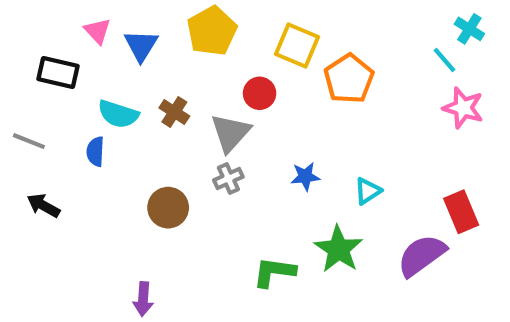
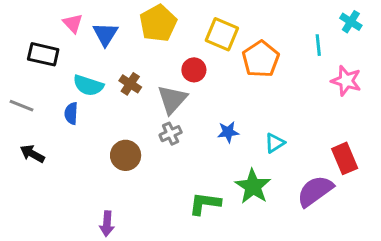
cyan line: (445, 60) -> (318, 45), moved, turned 35

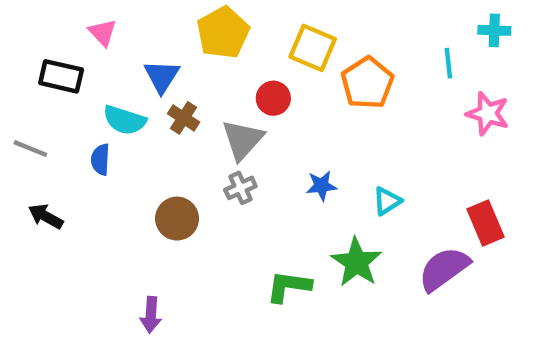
cyan cross: (351, 22) -> (494, 30), turned -30
blue triangle: (105, 34) -> (162, 76), moved

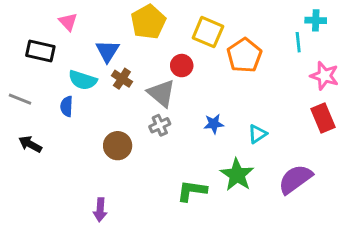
cyan cross: (494, 30) -> (316, 20), moved
gray triangle: (243, 140) -> (161, 93), turned -32
red rectangle: (486, 223) -> (323, 118), moved

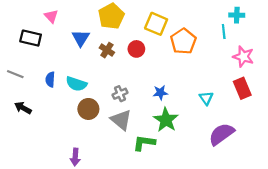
brown cross: (122, 79) -> (107, 50), moved
cyan semicircle: (83, 80) -> (76, 84), moved
gray triangle: (161, 93) -> (121, 120), moved
cyan triangle: (257, 134) -> (206, 98), moved, turned -32
green star: (237, 175) -> (166, 120), moved

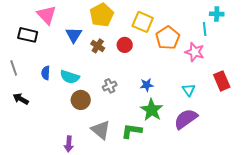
pink triangle: (51, 16) -> (47, 15), size x1.5
pink star: (243, 57) -> (195, 52), moved
gray line: (15, 74) -> (14, 68), turned 49
gray triangle: (121, 120) -> (101, 130), moved
purple semicircle: (221, 134) -> (186, 119), moved

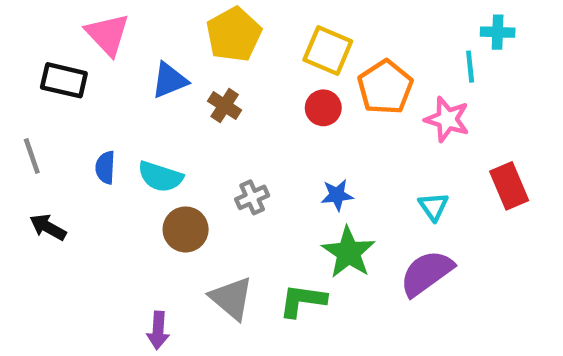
blue triangle: (74, 35) -> (170, 80), turned 36
red circle: (125, 45) -> (323, 108), moved

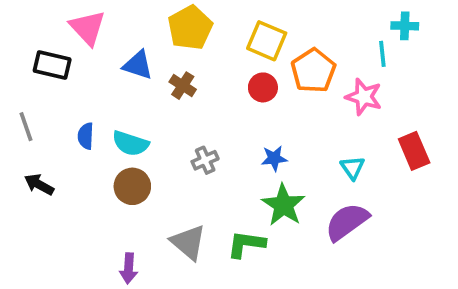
blue triangle: (170, 80) -> (138, 65), turned 40
brown circle: (186, 229) -> (132, 186), moved

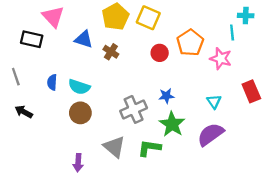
yellow square: (267, 41) -> (148, 18), moved
gray cross: (205, 160) -> (134, 109), moved, size x1.6

